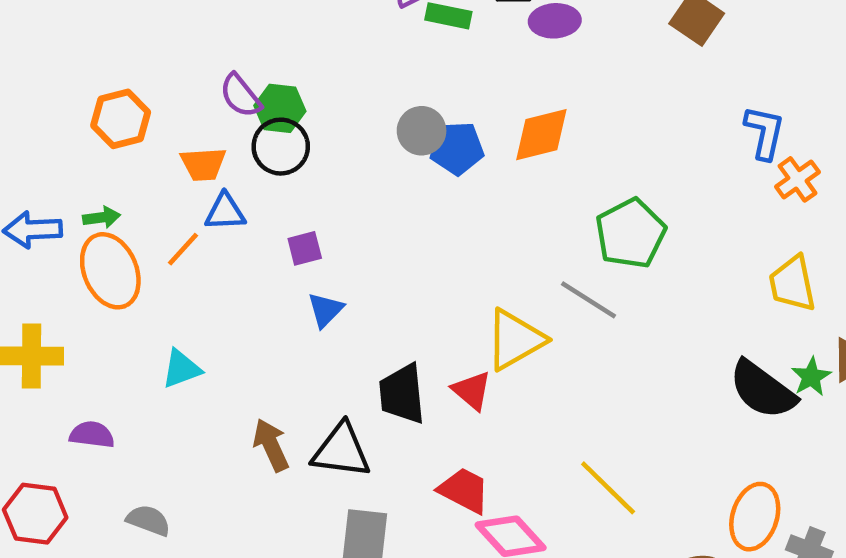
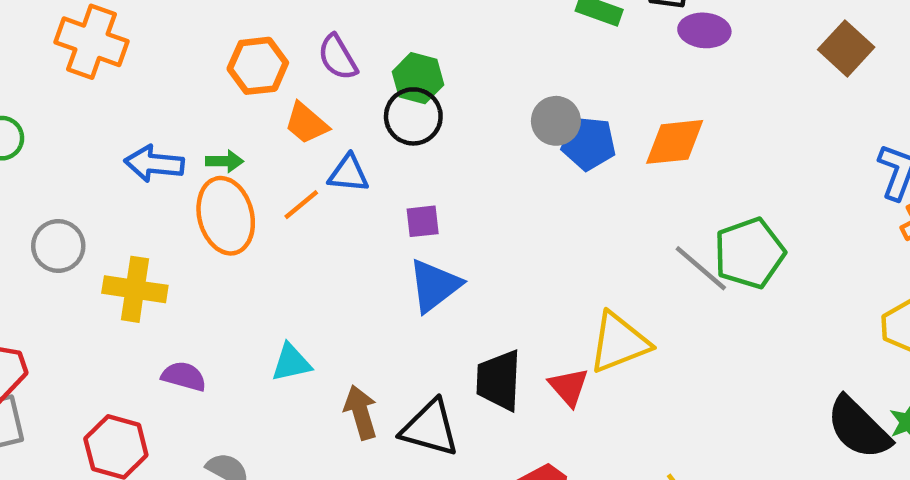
purple semicircle: (241, 96) -> (338, 57), moved
orange trapezoid: (203, 164) -> (306, 123), moved, turned 36
gray line: (588, 300) -> (701, 268), moved
blue triangle: (325, 310) -> (434, 286), size x1.5
cyan triangle: (181, 369) -> (291, 363), moved

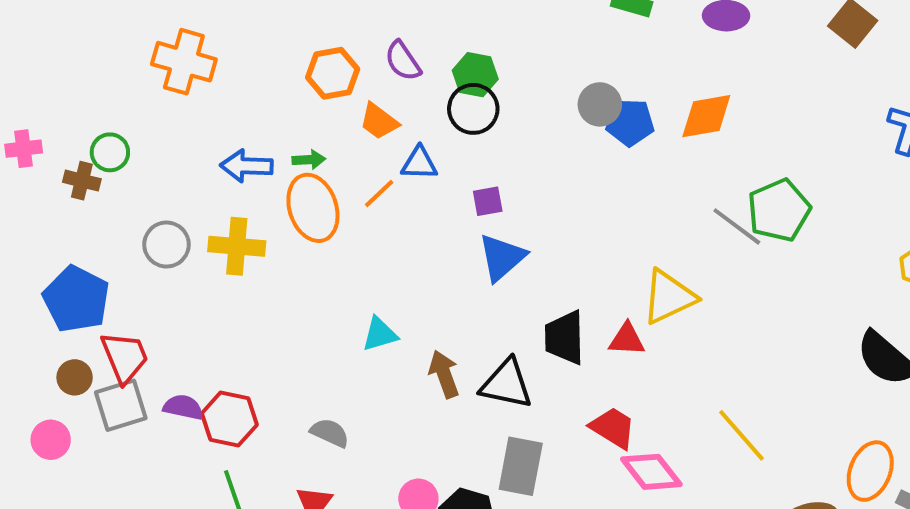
yellow cross: (135, 289) -> (237, 246), moved
purple semicircle: (184, 376) -> (183, 407), moved
red triangle: (569, 387) -> (627, 339), turned -42

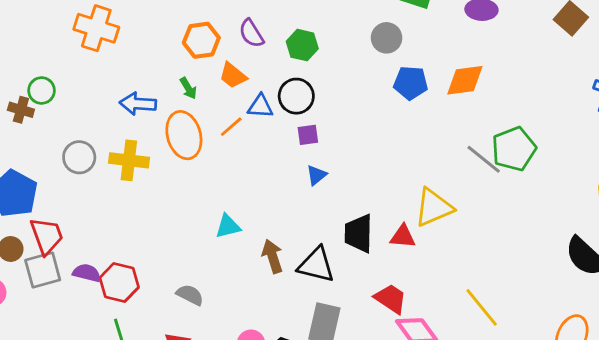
gray circle: (600, 104) -> (387, 38), moved
black circle: (473, 109) -> (296, 96), moved
green arrow: (309, 160) -> (188, 88), moved, turned 60
blue triangle: (502, 257) -> (316, 175), size x0.6

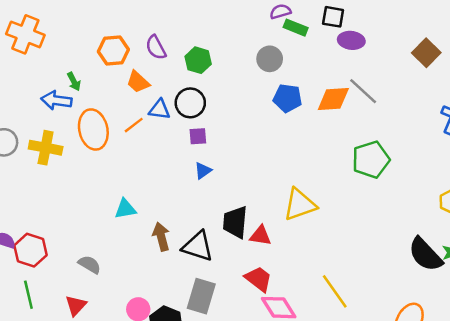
green arrow: (188, 88) -> (74, 82), moved
gray line: (484, 159) -> (363, 91), moved
red triangle: (403, 236) -> (260, 236), moved

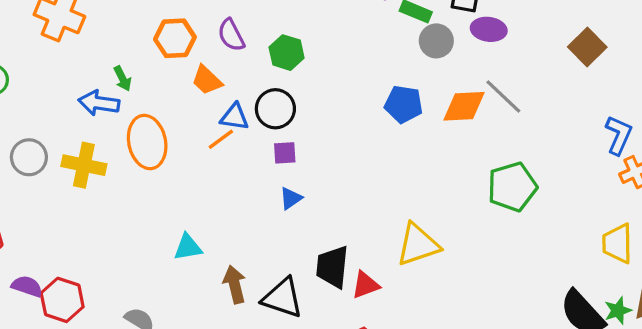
gray circle: (270, 59) -> (436, 41), moved
orange line: (134, 125) -> (221, 139), moved
red triangle: (260, 236) -> (365, 285), turned -30

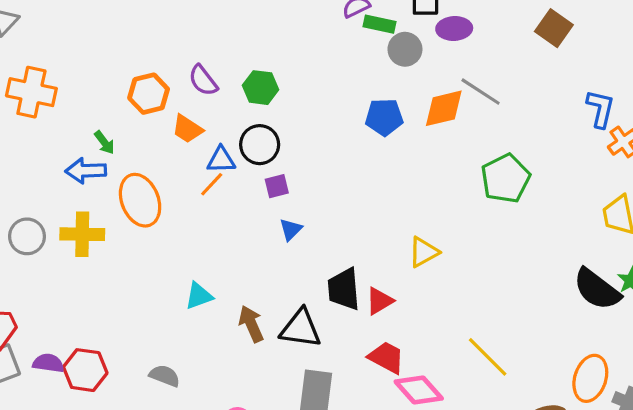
yellow triangle: (418, 245) -> (424, 252), size x0.7

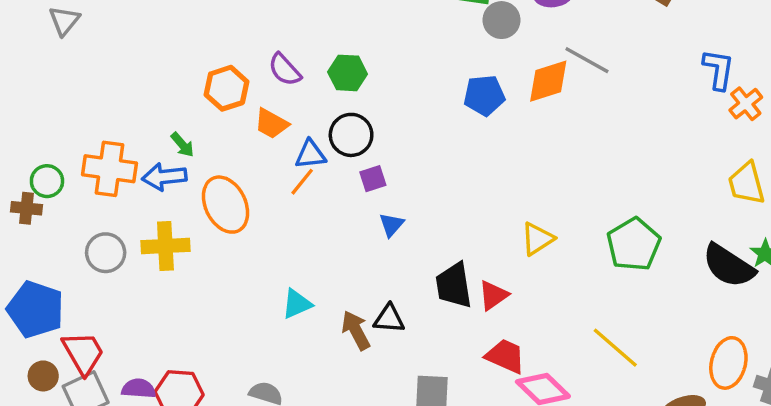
orange cross: (31, 92) -> (109, 169), moved
green pentagon: (506, 178) -> (634, 244), moved
black triangle: (301, 328) -> (389, 319), moved, size x0.7

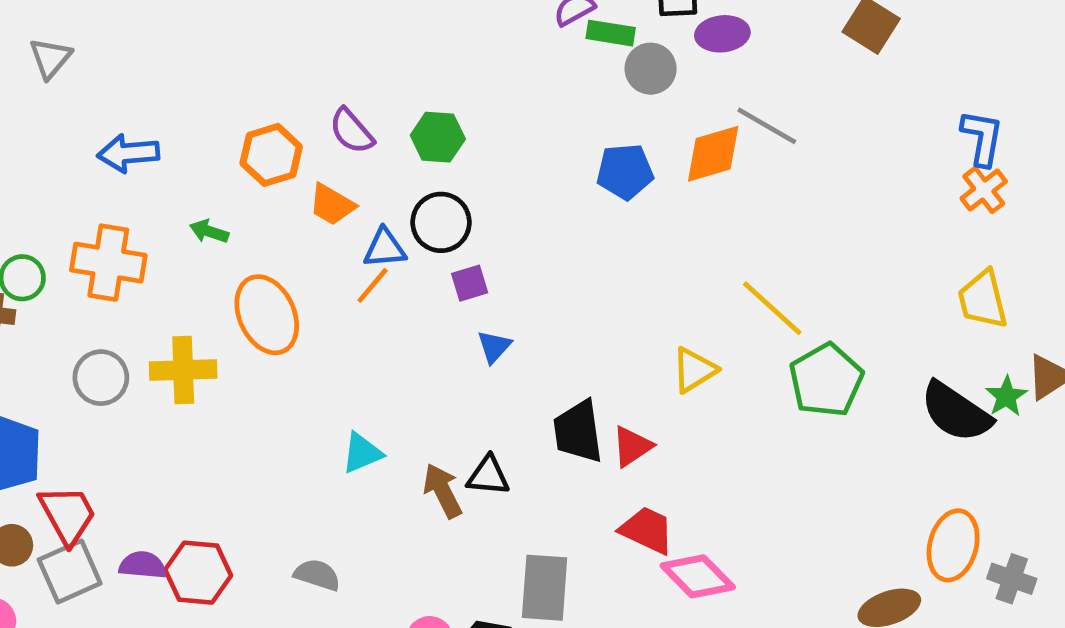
blue L-shape: (718, 69) -> (982, 138), moved
green arrow: (182, 145) -> (209, 231), turned 148
blue arrow: (164, 177) -> (128, 153), moved
yellow line: (615, 348) -> (772, 308), moved

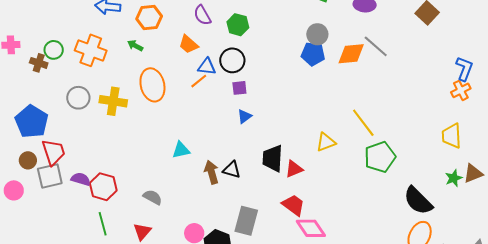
gray circle: (651, 69) -> (317, 34), moved
orange hexagon: (271, 155) -> (149, 17), moved
black semicircle: (956, 412) -> (418, 201), moved

